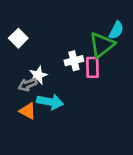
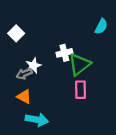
green triangle: (102, 45) -> (79, 64), moved
pink rectangle: (92, 67) -> (81, 90), moved
cyan arrow: (50, 102) -> (37, 120), moved

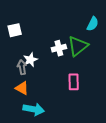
white square: (16, 33) -> (15, 30), turned 32
green triangle: (79, 64) -> (78, 46), moved
gray arrow: (24, 74) -> (22, 67), turned 104

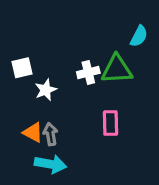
white square: (15, 30) -> (22, 68), moved
green triangle: (78, 46) -> (117, 69), turned 35
gray arrow: (22, 67) -> (50, 134), moved

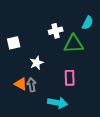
white cross: (88, 72) -> (56, 31), moved
white star: (46, 90) -> (37, 63), moved
cyan arrow: (50, 164) -> (58, 103), moved

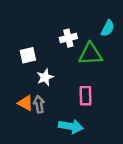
white square: (14, 43) -> (28, 55), moved

